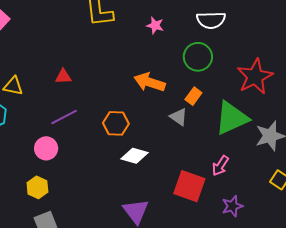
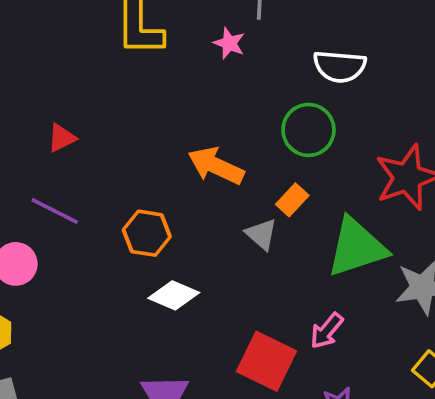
pink star: (155, 25) -> (229, 43), moved
red triangle: (63, 77) -> (62, 138), turned -30
purple line: (64, 117) -> (55, 211), turned 48

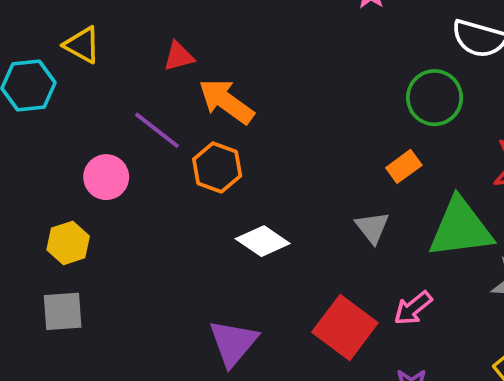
orange arrow: (216, 166) -> (226, 101), moved
orange hexagon: (147, 233) -> (217, 167), moved
gray triangle: (261, 234) -> (372, 227), moved

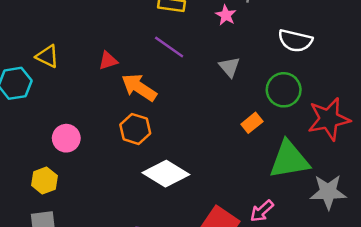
green circle: (435, 98) -> (284, 90), moved
purple line: (157, 130) -> (169, 47), moved
gray triangle: (372, 227) -> (229, 67), moved
white diamond: (263, 241) -> (166, 174), size x1.4

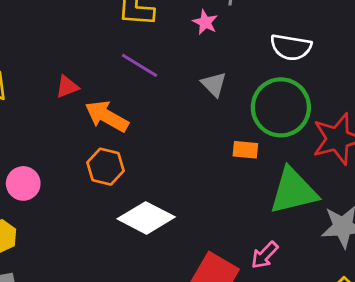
green circle: (284, 90) -> (281, 107), size x1.4
orange rectangle: (252, 123) -> (245, 150), turned 48

